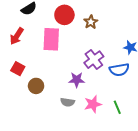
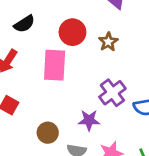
brown circle: (36, 86) -> (48, 133), moved

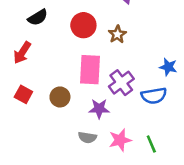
pink rectangle: (55, 65) -> (90, 70), moved
brown circle: (48, 133) -> (60, 97), moved

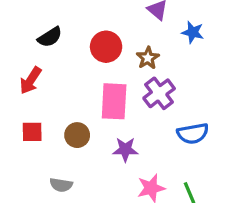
blue star: (168, 67) -> (193, 32), moved
purple cross: (121, 83) -> (159, 93), moved
red square: (23, 94) -> (32, 132), turned -30
gray semicircle: (87, 137) -> (61, 185), moved

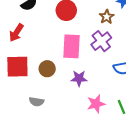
brown star: (148, 58) -> (107, 17), moved
red square: (32, 132) -> (17, 67), size x1.6

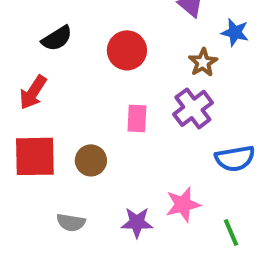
pink rectangle: (72, 46) -> (137, 118), size x0.6
purple star: (79, 78) -> (137, 222), moved
pink star: (96, 104) -> (183, 204), moved

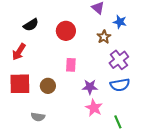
purple cross: (193, 108) -> (119, 60), moved
pink star: (183, 204) -> (94, 108), turned -30
purple star: (137, 222) -> (90, 87), moved

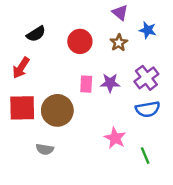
brown star: (104, 37) -> (119, 43), moved
brown circle: (48, 86) -> (57, 110), size x1.6
purple star: (90, 87) -> (110, 83), moved

